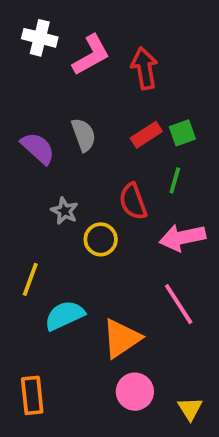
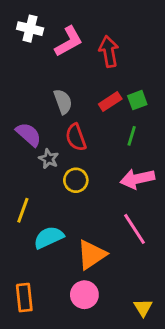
purple semicircle: (38, 148) -> (29, 134), moved
red semicircle: (133, 201) -> (76, 137), moved
pink circle: (135, 392) -> (84, 295), moved

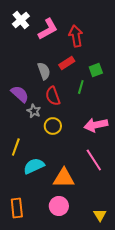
white cross: (30, 29) -> (21, 20), turned 36
red rectangle: (110, 102) -> (67, 63), moved
green line: (132, 136) -> (81, 87), moved
orange triangle: (92, 255) -> (64, 178), turned 35

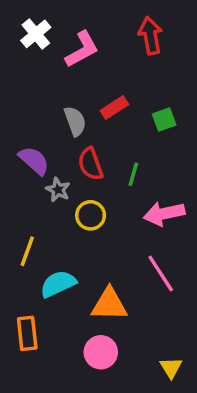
red arrow: (76, 36) -> (150, 36), moved
green line: (81, 87) -> (133, 174), moved
orange rectangle: (17, 208) -> (27, 333), moved

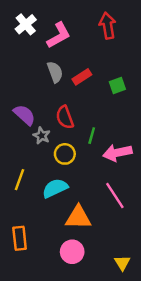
gray semicircle: (75, 121) -> (55, 72), moved
green line: (133, 174) -> (92, 136), moved
cyan semicircle: (58, 284) -> (55, 188), moved

